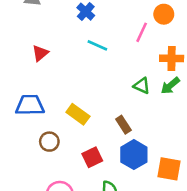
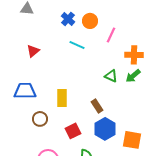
orange circle: (164, 14) -> (90, 21), moved
yellow rectangle: (78, 114) -> (62, 98), turned 54

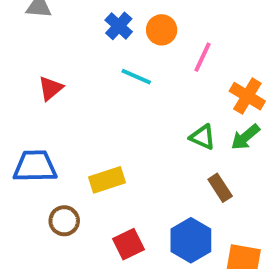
orange cross: (134, 55) -> (247, 96), turned 30
yellow rectangle: (62, 98) -> (107, 180), turned 72
brown rectangle: (97, 106) -> (220, 188), moved

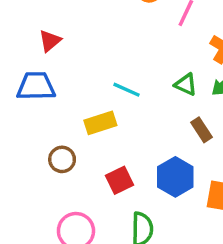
cyan line: (136, 77) -> (127, 90), moved
blue trapezoid: (35, 166) -> (36, 86), moved

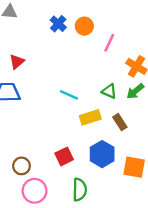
yellow rectangle: (100, 123) -> (90, 117), moved
brown circle: (62, 159) -> (21, 166), moved

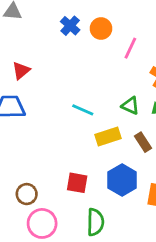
red square: (64, 156) -> (77, 183), turned 36

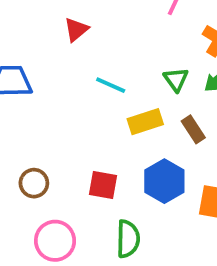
red triangle: (21, 71) -> (76, 30), moved
green triangle: (130, 106) -> (176, 79), turned 30
brown circle: (27, 194) -> (34, 183), moved

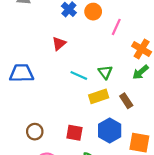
green triangle: (176, 79) -> (105, 72), moved

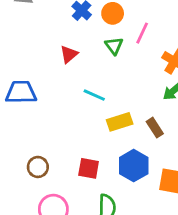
green triangle: (105, 72) -> (114, 46), moved

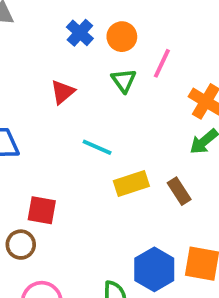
blue hexagon: (134, 166) -> (154, 269), moved
red square: (89, 168) -> (42, 210), moved

